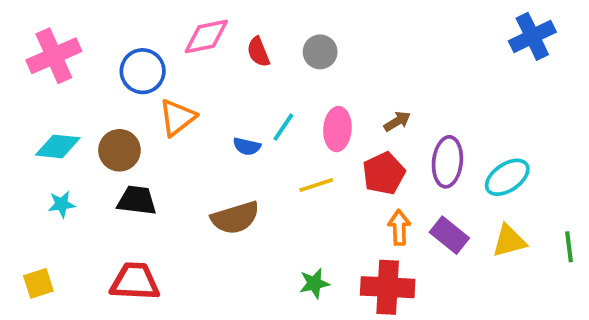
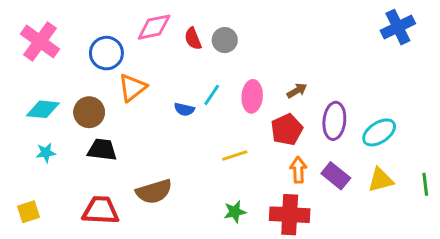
gray circle: (320, 52) -> (225, 40), moved
pink cross: (54, 56) -> (40, 42), turned -30
yellow line: (316, 185) -> (235, 155), moved
brown semicircle: (235, 218) -> (154, 192), moved

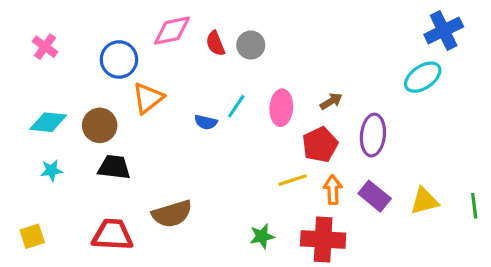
pink cross: (40, 42) -> (45, 47), size x0.6
cyan ellipse: (379, 132) -> (423, 77), moved
yellow line: (235, 155) -> (293, 180), moved

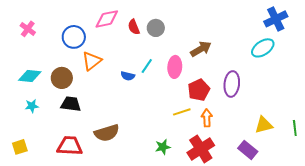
brown arrow: (331, 101) -> (201, 49), moved, size x1.5
purple rectangle: (375, 196) -> (248, 150), moved
red cross: (323, 240) -> (201, 149), turned -36

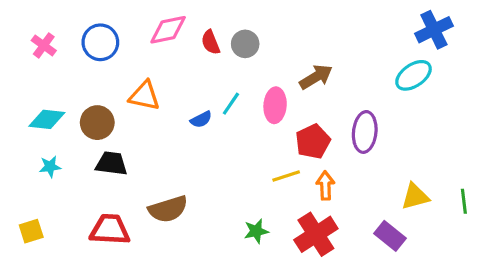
blue circle: (74, 37) -> (100, 42), moved
orange triangle: (92, 61) -> (144, 96), turned 50
blue semicircle: (128, 76) -> (201, 119), turned -40

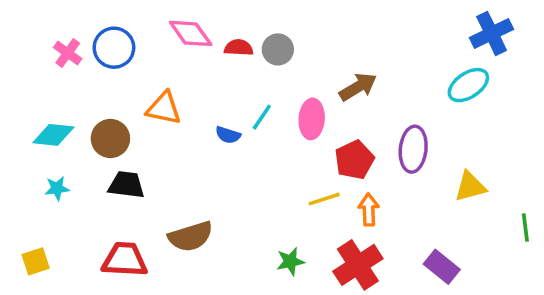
pink diamond: (168, 30) -> (191, 33), turned 66
red semicircle: (211, 42) -> (239, 48), turned 115
pink cross: (44, 45) -> (68, 53), moved
blue semicircle: (201, 119) -> (228, 135), turned 45
yellow triangle: (415, 197) -> (470, 187), moved

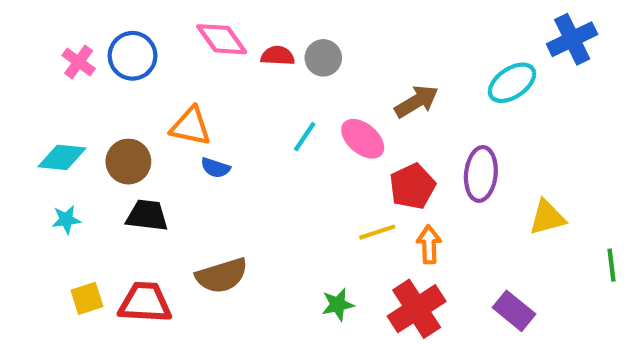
cyan ellipse: (468, 85) -> (512, 83), moved
pink ellipse: (312, 119) -> (363, 139), turned -54
blue semicircle: (228, 135) -> (215, 168), moved
yellow square: (36, 261) -> (87, 298), moved

